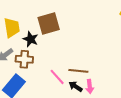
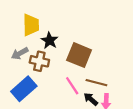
brown square: (49, 24) -> (79, 55), moved, turned 30

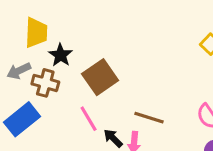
brown square: (79, 55) -> (100, 77), turned 30
brown line: (96, 83) -> (149, 118), moved

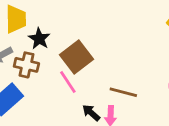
pink line: (89, 119) -> (68, 82), moved

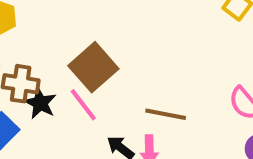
black star: (39, 39) -> (40, 103), moved

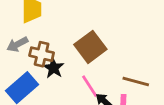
pink line: (83, 105) -> (90, 86), moved

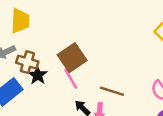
pink line: (90, 86) -> (71, 79), moved

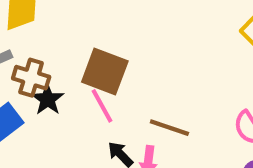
brown square: (72, 58) -> (105, 71), turned -36

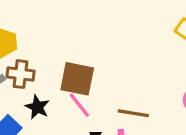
brown cross: (31, 78) -> (21, 74), moved

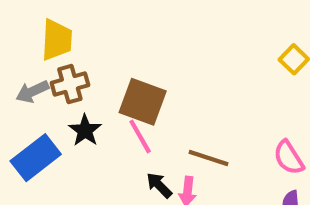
brown cross: (21, 74) -> (70, 84), turned -32

